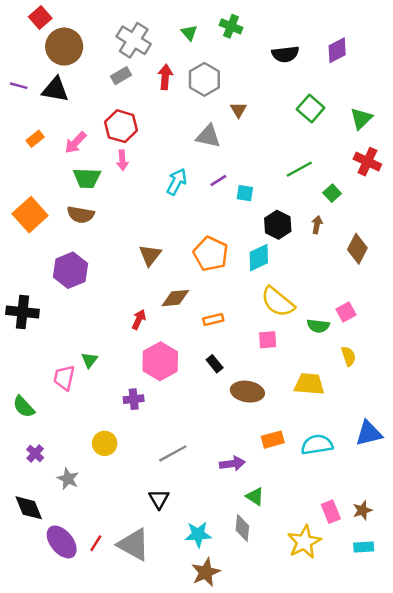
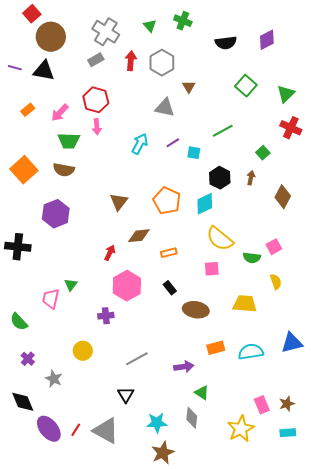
green line: (299, 169) -> (223, 131), moved

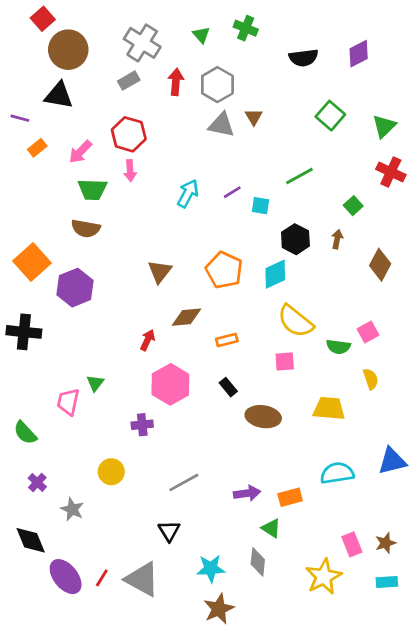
purple line: (15, 68) -> (20, 118), moved
gray triangle: (165, 108) -> (221, 125), moved
orange square: (24, 170) -> (32, 262), moved
orange rectangle: (216, 348) -> (290, 497), moved

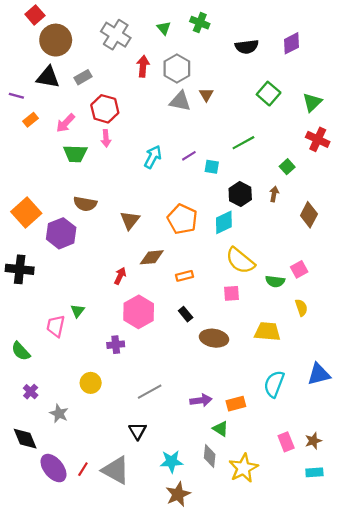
gray rectangle: (129, 81) -> (83, 77), moved
brown semicircle: (86, 228) -> (85, 204), moved
cyan semicircle: (337, 473) -> (274, 384), turned -60
yellow star: (324, 577) -> (243, 468), moved

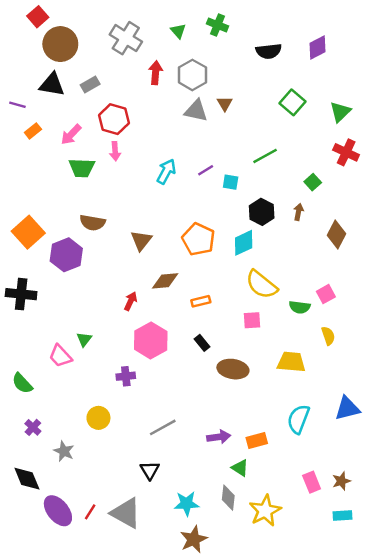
pink trapezoid: (56, 326) -> (60, 356), turned -55

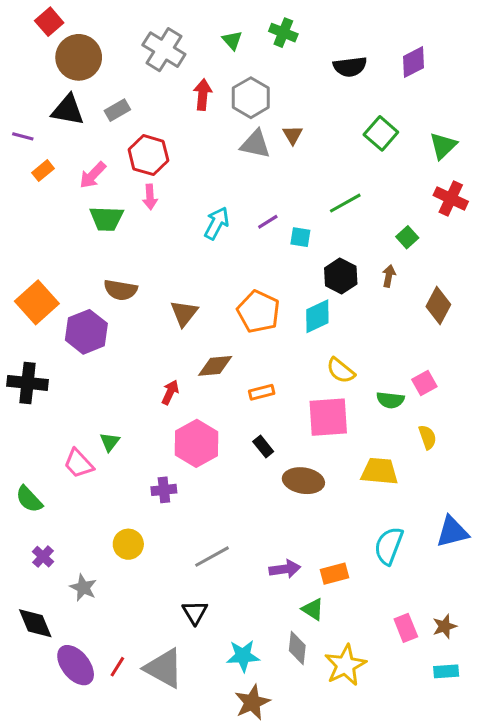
yellow semicircle: (262, 285) -> (341, 371), size x0.7
pink square: (252, 320) -> (328, 417), size x1.8

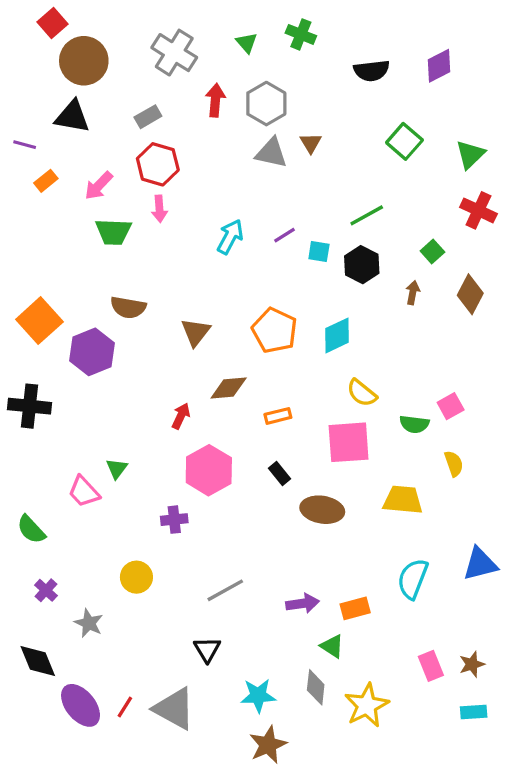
gray rectangle: (117, 110) -> (148, 117), moved
black hexagon: (341, 276) -> (362, 265), moved
brown diamond: (438, 305) -> (470, 294), moved

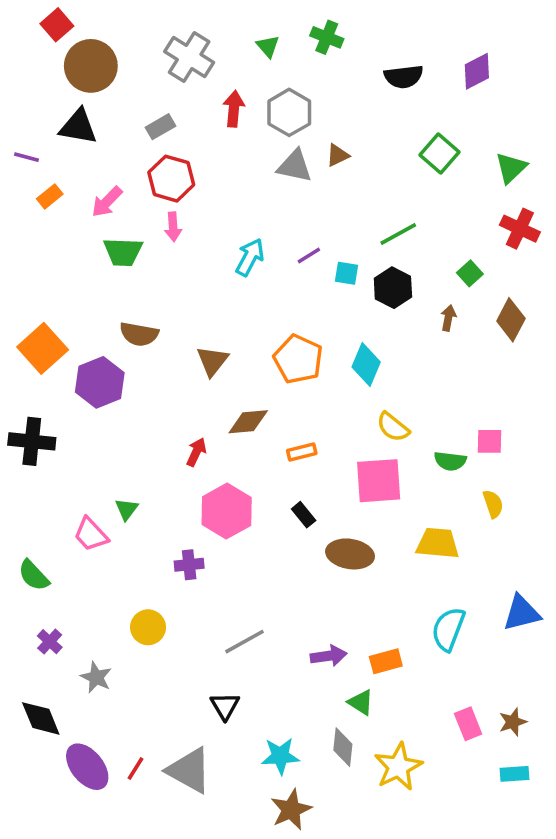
brown triangle: (311, 143) -> (338, 155), turned 35
cyan diamond: (337, 335) -> (366, 364), turned -42
pink square: (451, 406) -> (489, 441), turned 30

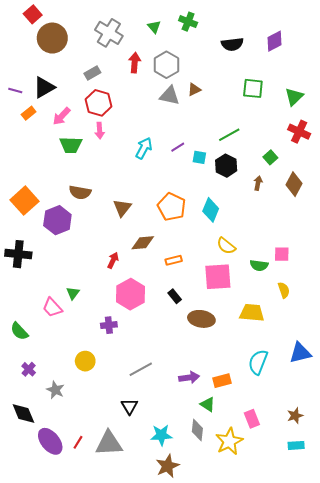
black triangle: (78, 127) -> (44, 87), moved, turned -40
green square: (439, 154) -> (253, 88), turned -35
pink rectangle: (468, 724) -> (252, 419), moved
gray triangle: (189, 770) -> (109, 443), turned -32

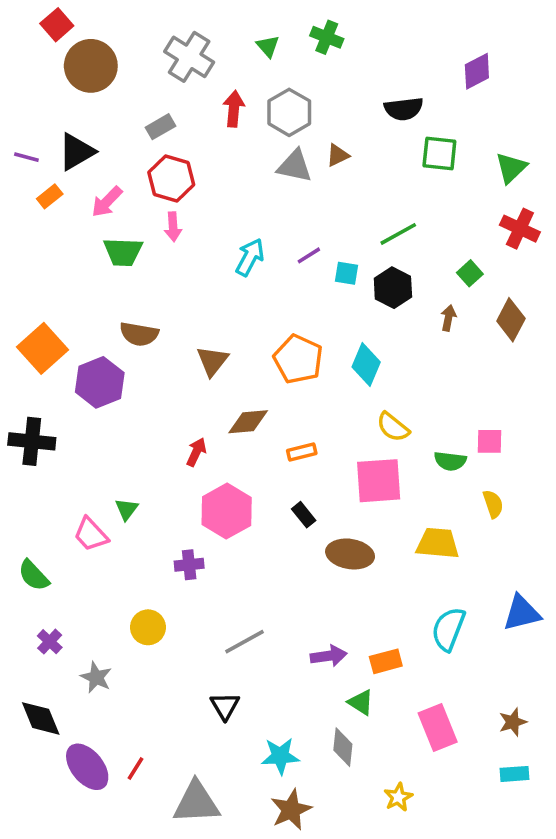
black semicircle: (232, 44) -> (404, 109), moved
pink rectangle: (252, 419) -> (438, 727), size x1.4
yellow star: (229, 441) -> (398, 797), moved, size x0.6
gray triangle: (109, 443) -> (196, 803), moved

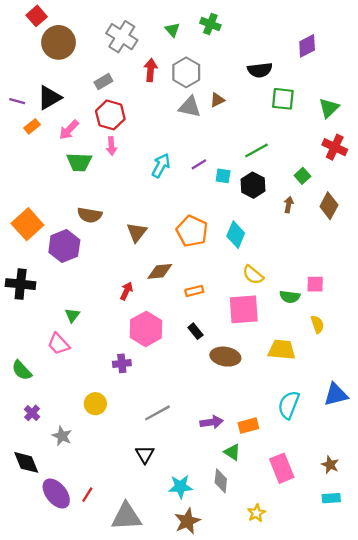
green triangle: (127, 509) -> (72, 315), moved
brown star: (513, 722) -> (330, 465), turned -30

